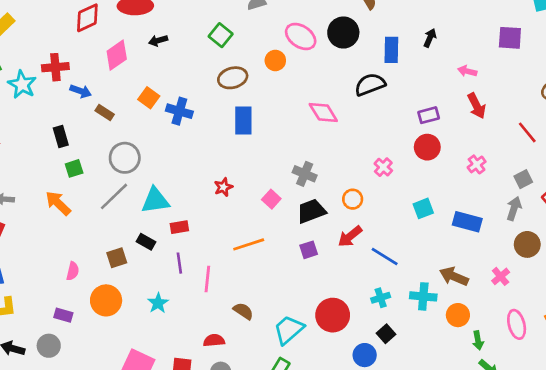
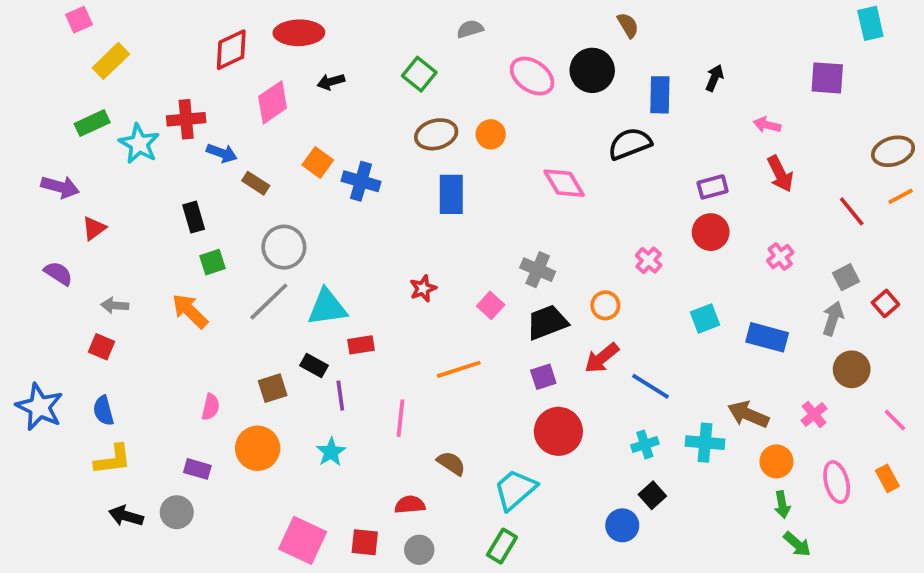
orange circle: (275, 60) -> (491, 134), moved
purple line: (179, 263) -> (340, 396), moved
red circle: (333, 315) -> (558, 431), moved
orange circle: (458, 315) -> (776, 461), moved

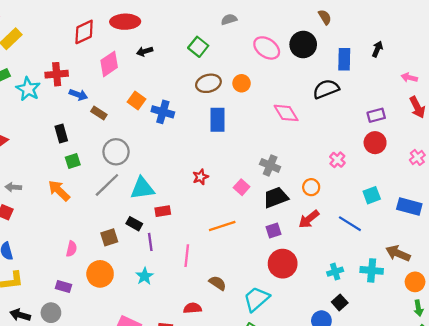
blue line: (650, 386) -> (350, 224), moved

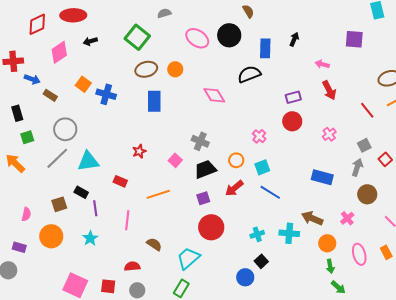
green square: (198, 47) -> (137, 37), size x1.4
cyan square: (372, 195) -> (262, 167), moved
red rectangle: (163, 211) -> (120, 181), moved, turned 32

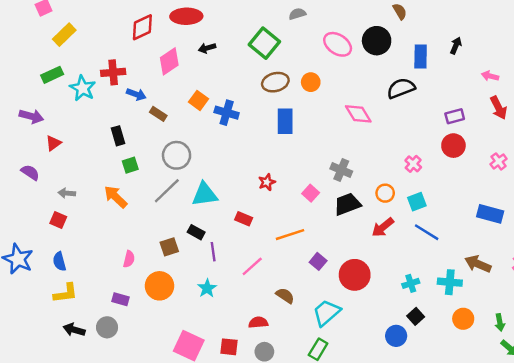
purple square: (203, 198) -> (318, 261), moved, turned -32
pink line: (127, 220) -> (252, 266), turned 42
orange circle: (327, 243) -> (463, 319), moved

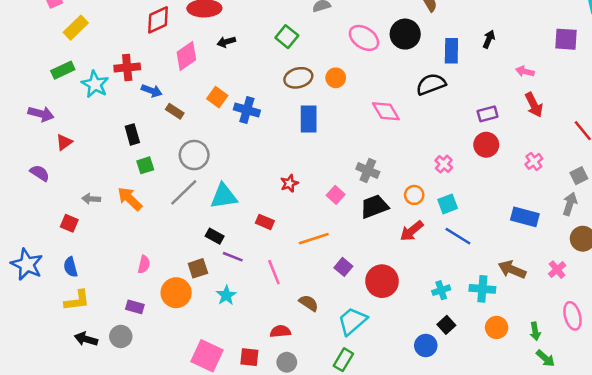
green square: (264, 43) -> (287, 37), size x0.7
gray arrow: (67, 193) -> (91, 199), moved
brown square: (169, 247) -> (198, 268), moved
purple line: (213, 252) -> (233, 257), turned -60
pink line: (252, 266) -> (274, 272), turned -70

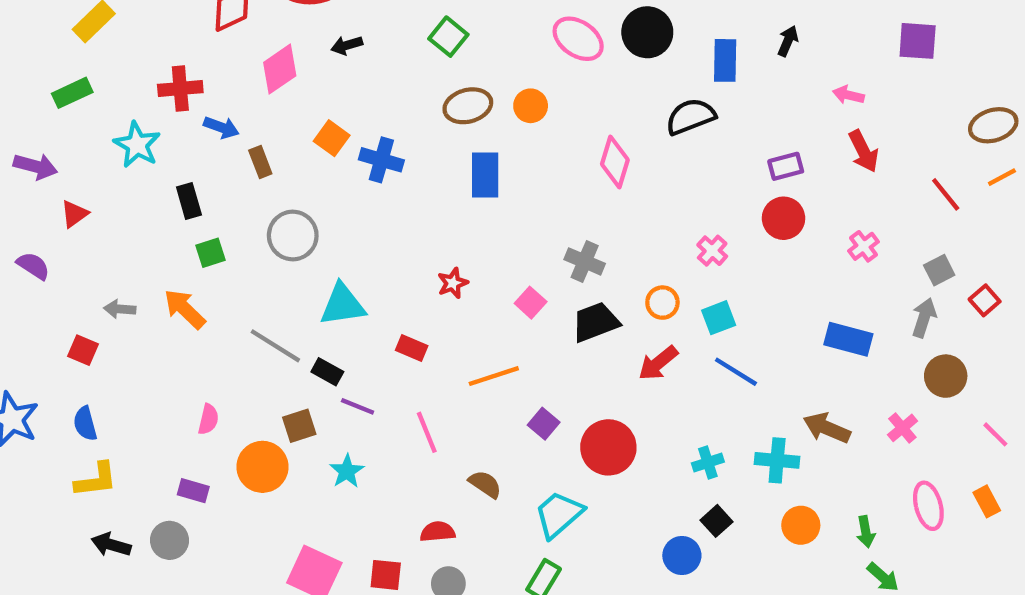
cyan star: (95, 84) -> (137, 145), moved
brown rectangle: (175, 111) -> (260, 162), turned 36
pink diamond: (386, 111) -> (615, 162), turned 48
gray line: (184, 192) -> (275, 346), moved, turned 76

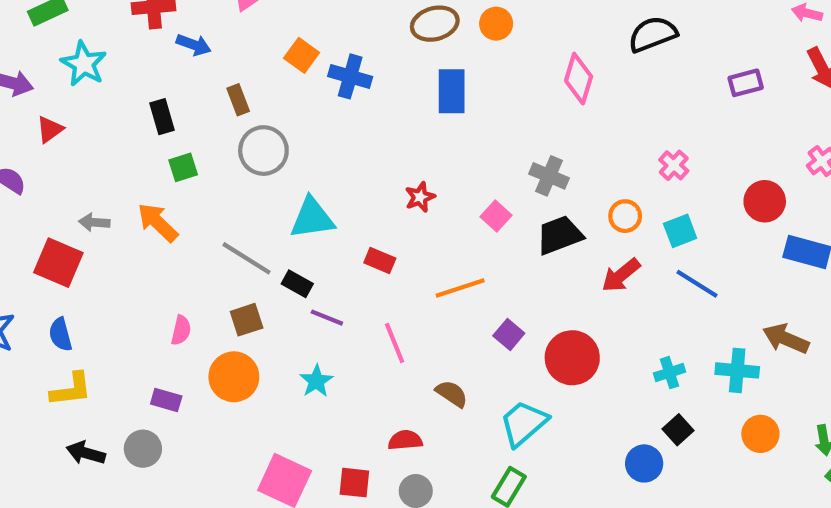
cyan star: (137, 145) -> (84, 64), moved
brown rectangle: (260, 162) -> (238, 100), moved
red circle: (784, 218) -> (765, 201), moved
red square: (83, 350) -> (58, 263), size x1.6
brown square: (299, 426) -> (247, 320), moved

